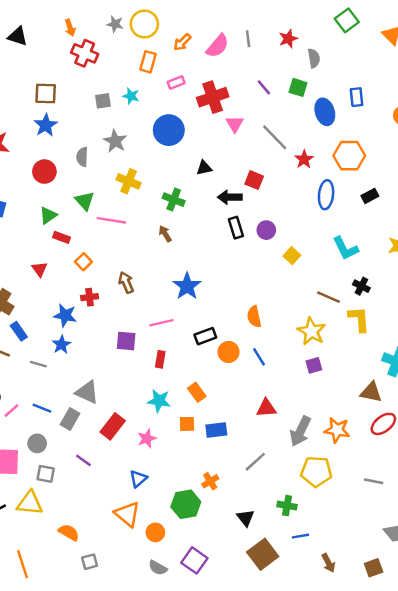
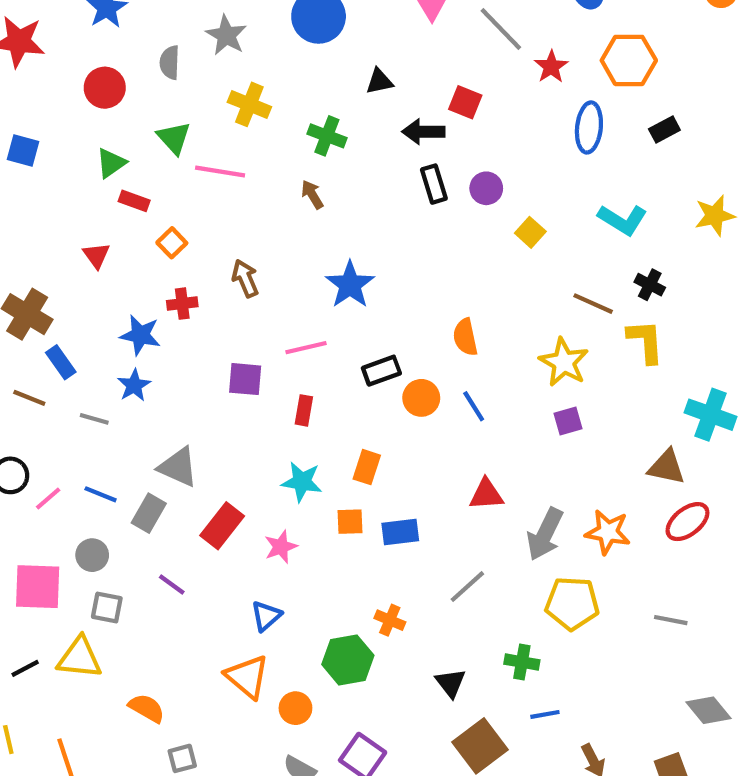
cyan L-shape: (346, 248) -> (622, 220), turned -32
orange rectangle: (197, 392) -> (367, 467), turned 54
orange cross: (210, 481) -> (390, 620), turned -35

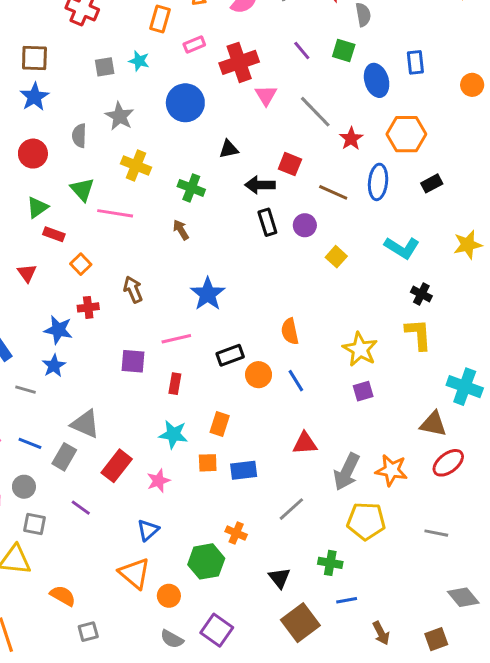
brown line: (593, 304) -> (333, 192), moved

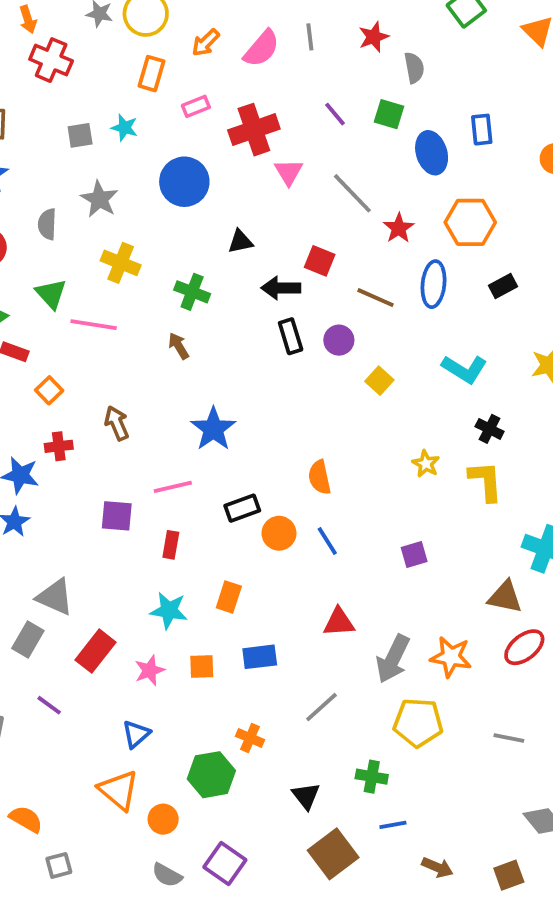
yellow star: (360, 349) -> (426, 464), moved, size x0.6
orange square: (208, 463) -> (202, 667), moved
brown arrow: (381, 633) -> (437, 867), turned -40

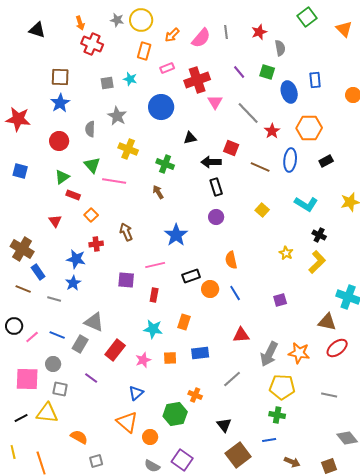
purple circle: (339, 340) -> (216, 217), moved
yellow L-shape: (486, 481) -> (317, 262), turned 50
green cross: (372, 777) -> (277, 415), moved

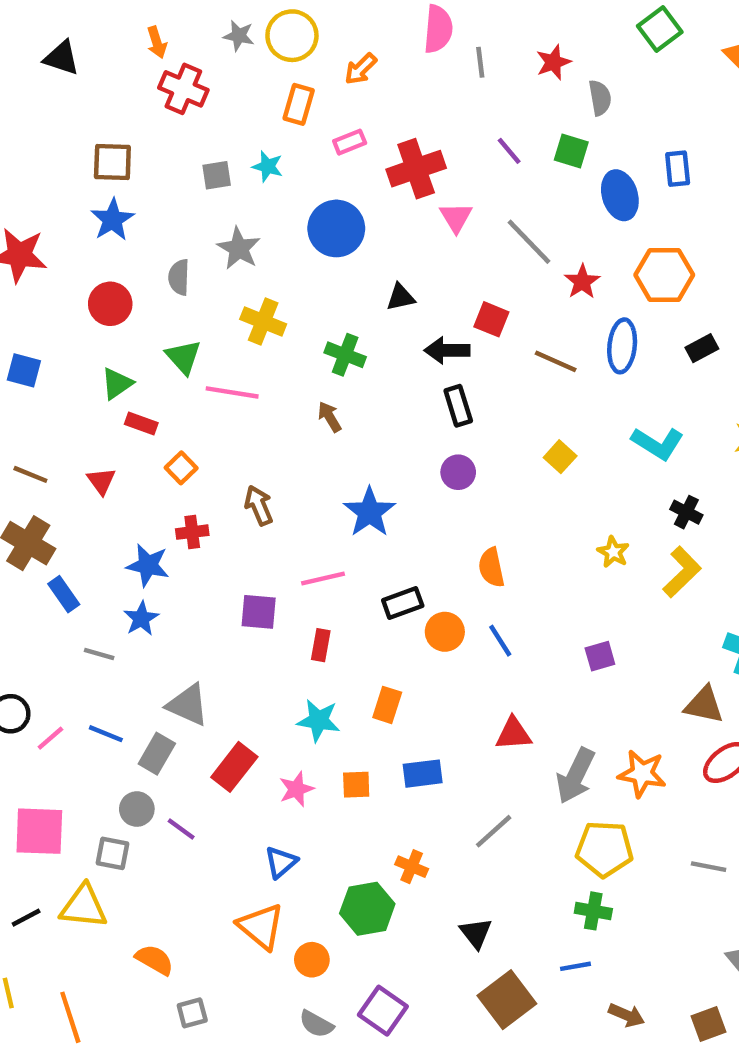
pink semicircle: (201, 38) -> (438, 29), moved, turned -35
brown line: (23, 289) -> (30, 474), moved
gray circle: (53, 364) -> (137, 809), moved

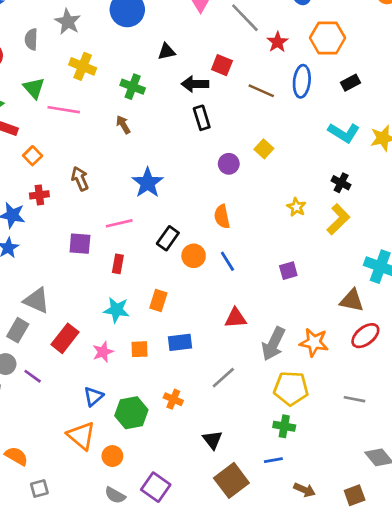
cyan L-shape: (658, 443) -> (344, 133), moved
purple circle: (458, 472) -> (229, 164), moved
black rectangle: (403, 603) -> (168, 238), turned -35
green hexagon: (367, 909) -> (131, 413), moved

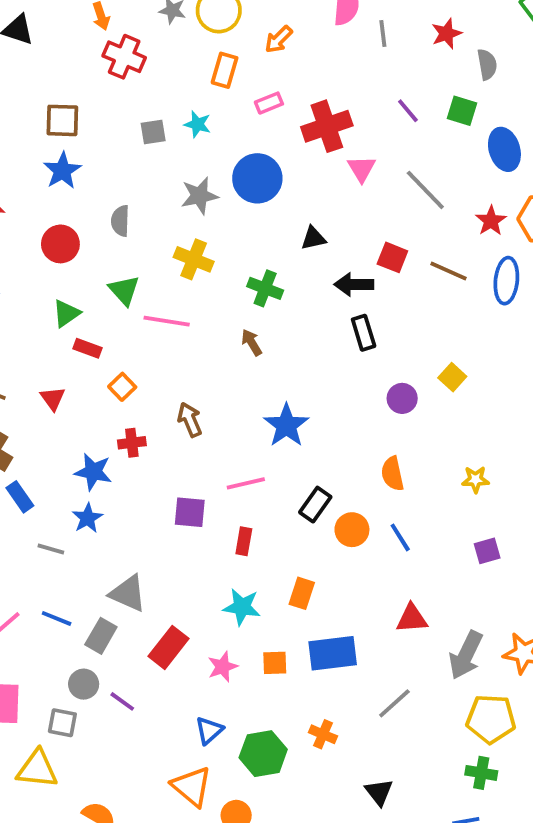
gray star: (68, 22) -> (199, 196), moved, turned 30
red star: (277, 42) -> (491, 221), moved
brown line: (261, 91) -> (448, 271), moved
yellow star: (296, 207) -> (475, 479), moved, turned -30
blue rectangle: (180, 342) -> (333, 653), size x1.4

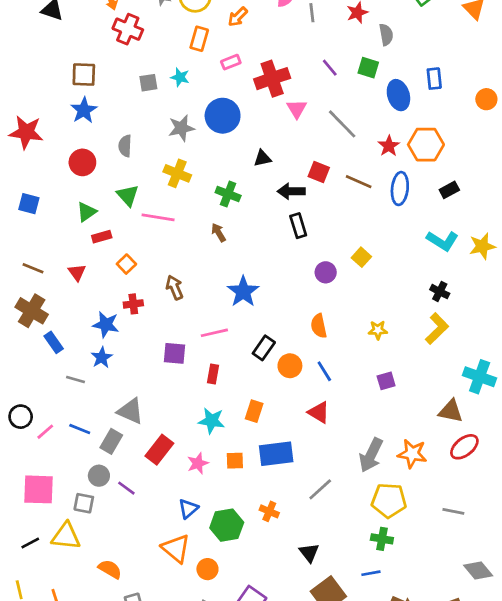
red rectangle: (87, 348) -> (102, 237), turned -36
red triangle: (412, 618) -> (319, 412), moved, turned 35

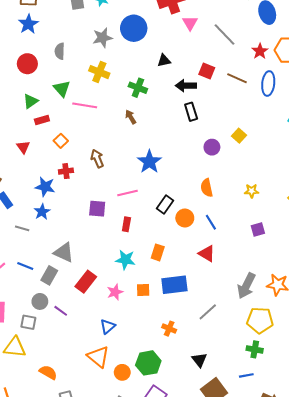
green hexagon: (227, 525) -> (148, 363), moved

